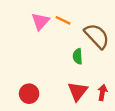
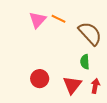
green semicircle: (78, 56) -> (85, 62), moved
red circle: (29, 94) -> (40, 79), moved

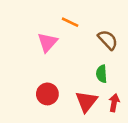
pink triangle: (38, 20) -> (47, 42), moved
brown semicircle: (90, 33) -> (108, 40), size x0.7

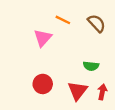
brown semicircle: (108, 40) -> (97, 23), moved
green semicircle: (102, 74) -> (91, 66), turned -80

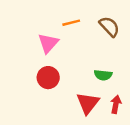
orange line: (63, 20) -> (71, 23), turned -40
red circle: (43, 84) -> (48, 78), moved

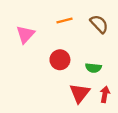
pink triangle: (48, 43) -> (25, 34), moved
red circle: (48, 78) -> (60, 60), moved

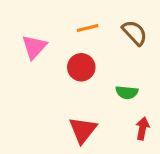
red circle: (60, 60) -> (81, 67), moved
red triangle: (80, 93) -> (83, 130), moved

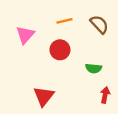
red triangle: (83, 130) -> (44, 96), moved

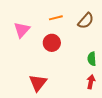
brown semicircle: (99, 24) -> (86, 21), turned 84
green semicircle: (94, 68) -> (92, 59), moved, turned 80

